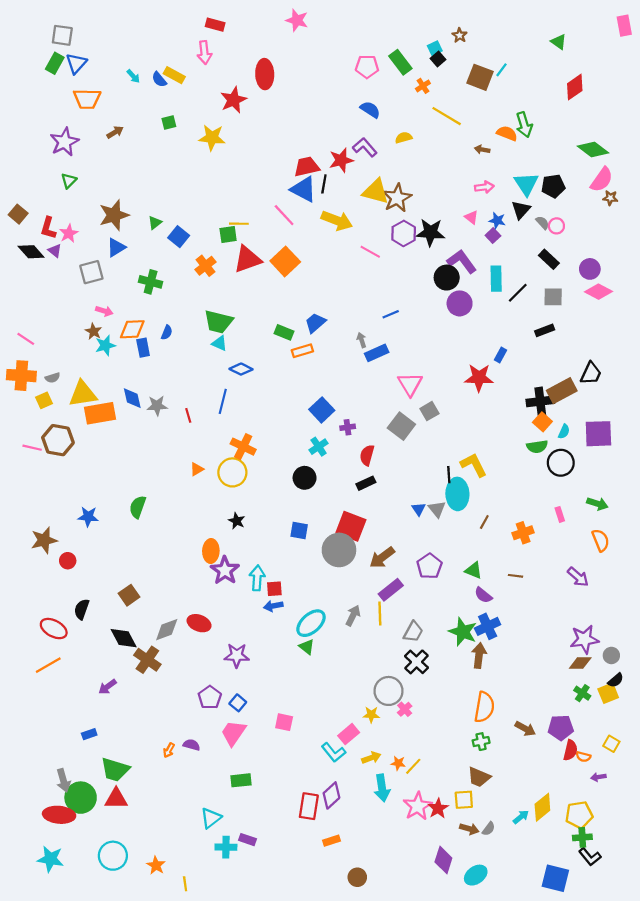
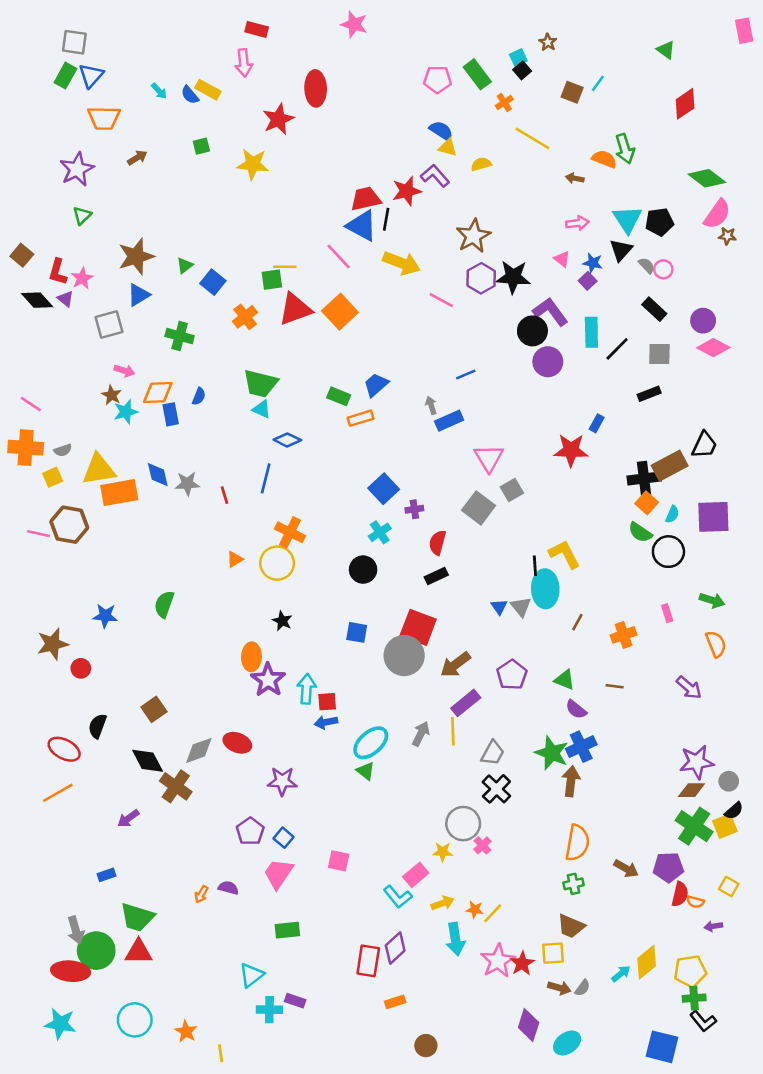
brown square: (480, 77) -> (572, 92), size x0.7
yellow triangle: (376, 191) -> (448, 147), moved, size x0.6
green semicircle: (537, 447) -> (640, 532), turned 42
green cross: (582, 693) -> (694, 826), size x1.8

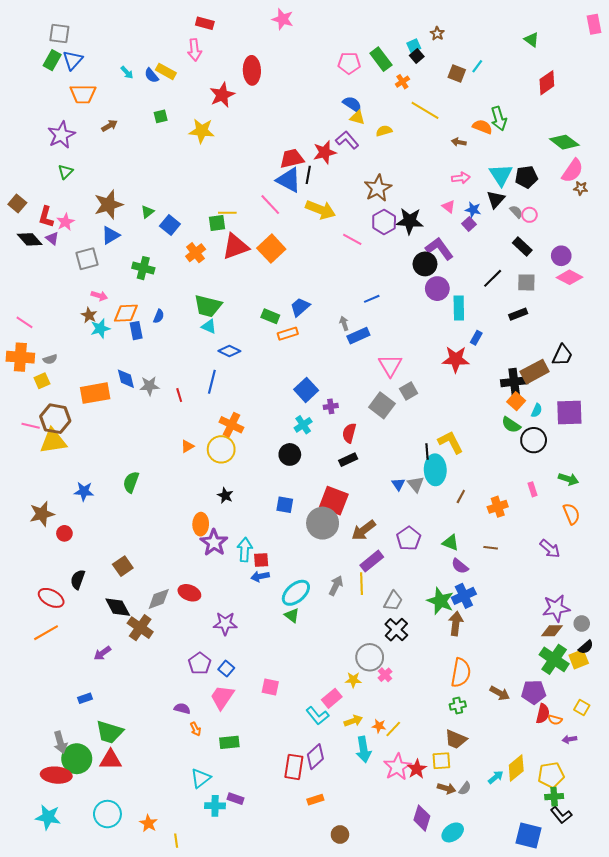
cyan rectangle: (591, 332) -> (459, 308), moved
yellow triangle: (99, 469) -> (53, 441), moved
orange arrow: (201, 894) -> (196, 729), moved, turned -56

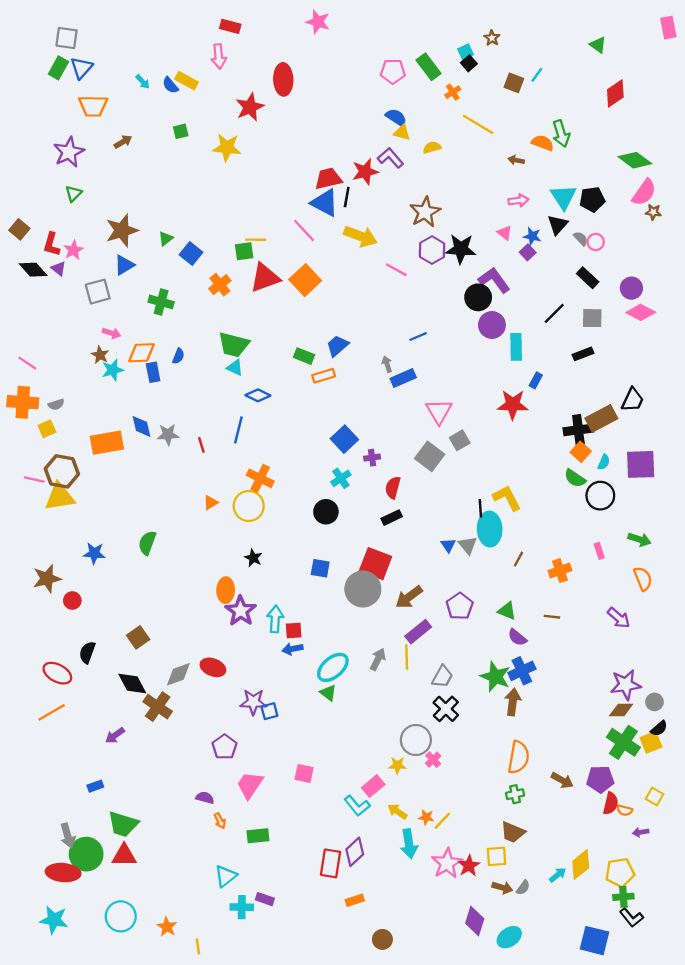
blue square: (226, 669) -> (269, 711), moved, turned 35
yellow arrow: (353, 721) -> (397, 811), turned -126

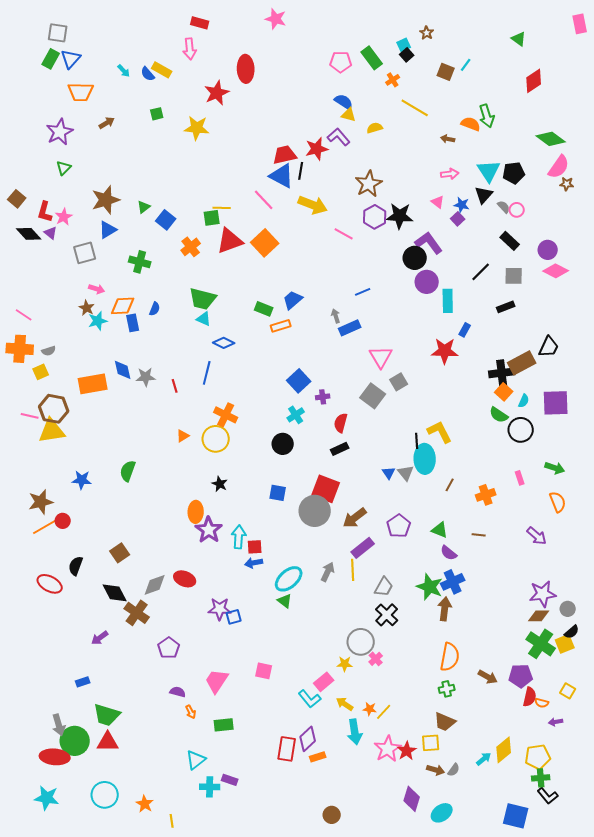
orange line: (52, 712) -> (45, 527), moved
purple pentagon: (224, 747) -> (169, 648), moved
orange rectangle: (355, 900) -> (318, 757), moved

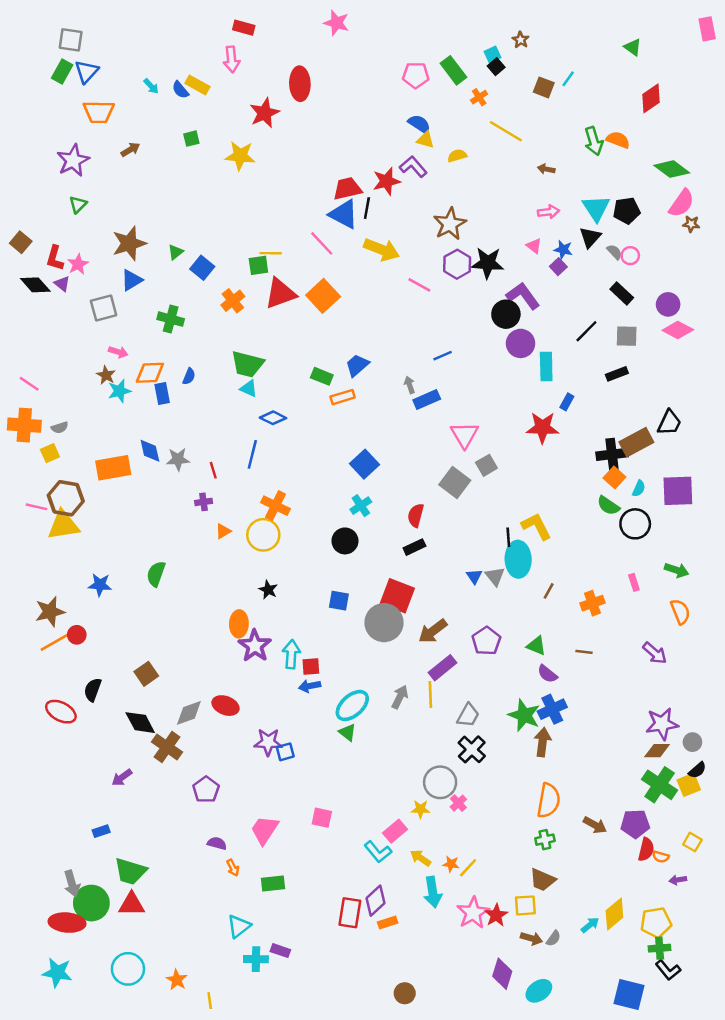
orange semicircle: (471, 124) -> (618, 140), moved
purple cross: (323, 397) -> (204, 502), moved

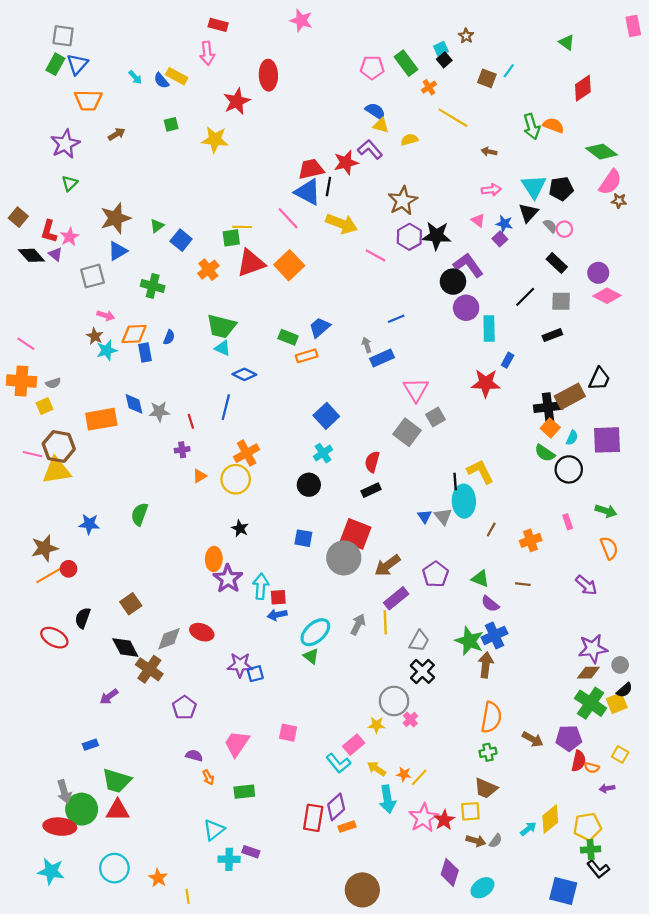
orange cross: (275, 506) -> (247, 453), turned 35
brown circle: (405, 993) -> (362, 890), size x1.8

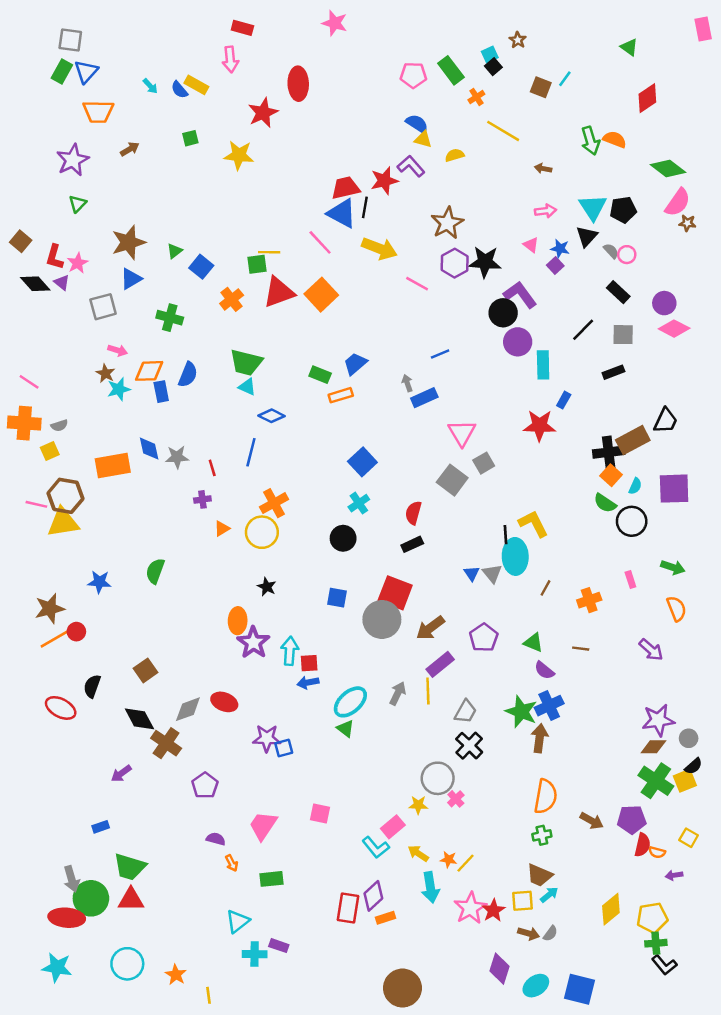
blue semicircle: (169, 337) -> (188, 375), size x1.5
cyan arrow: (528, 829) -> (549, 895), moved
blue square: (563, 891) -> (579, 989), moved

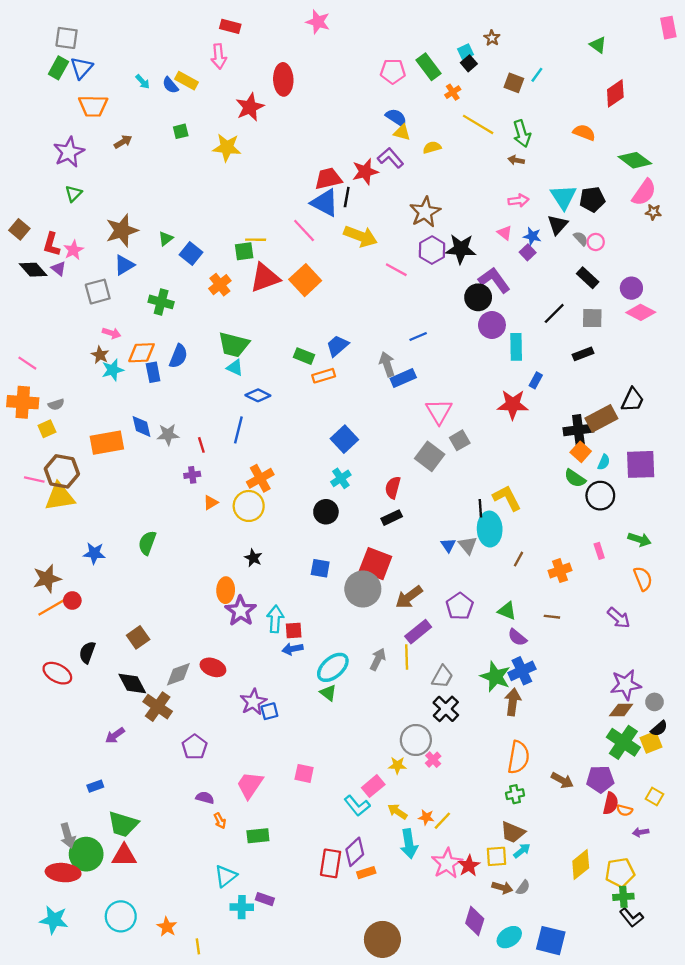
green arrow: (590, 141) -> (522, 134), moved
gray arrow: (407, 383) -> (387, 364), size x1.5
purple star: (267, 738) -> (253, 702), turned -30

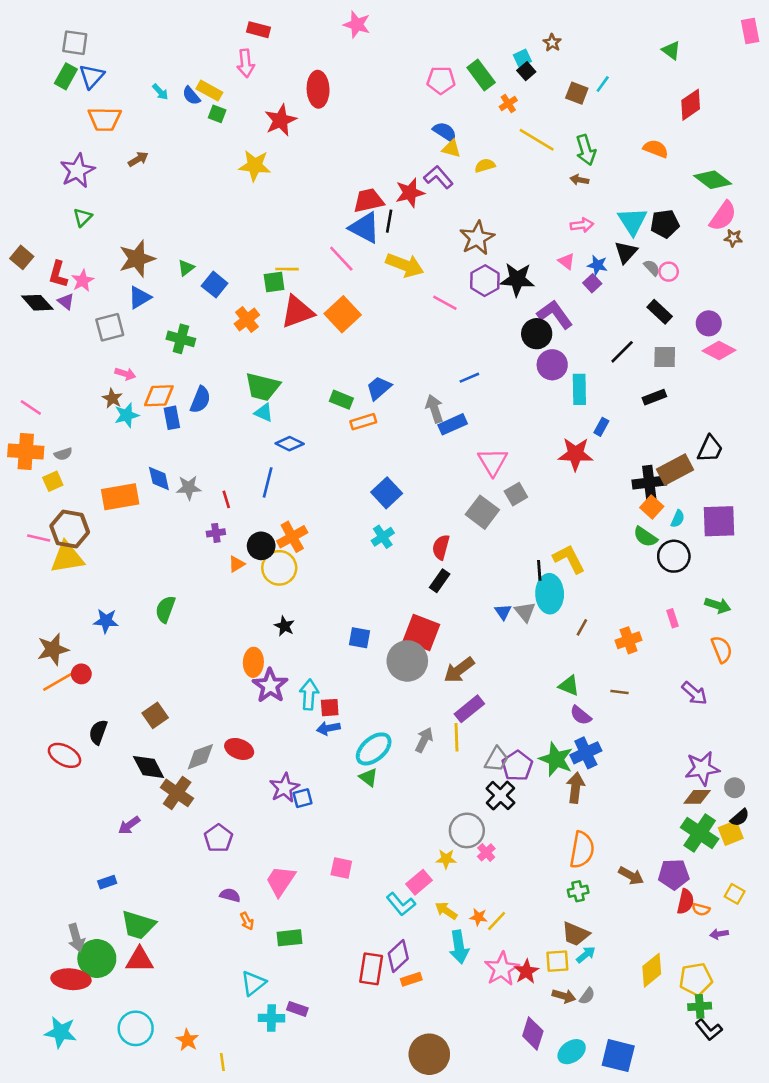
green square: (181, 131) -> (217, 114), moved, turned 35
black circle: (326, 512) -> (261, 546), moved
black rectangle: (392, 518) -> (440, 581), turned -30
purple pentagon: (460, 606) -> (517, 766), moved

